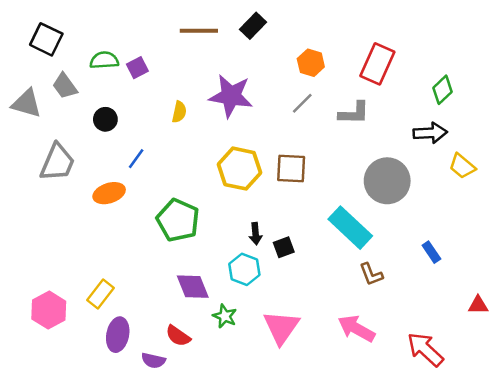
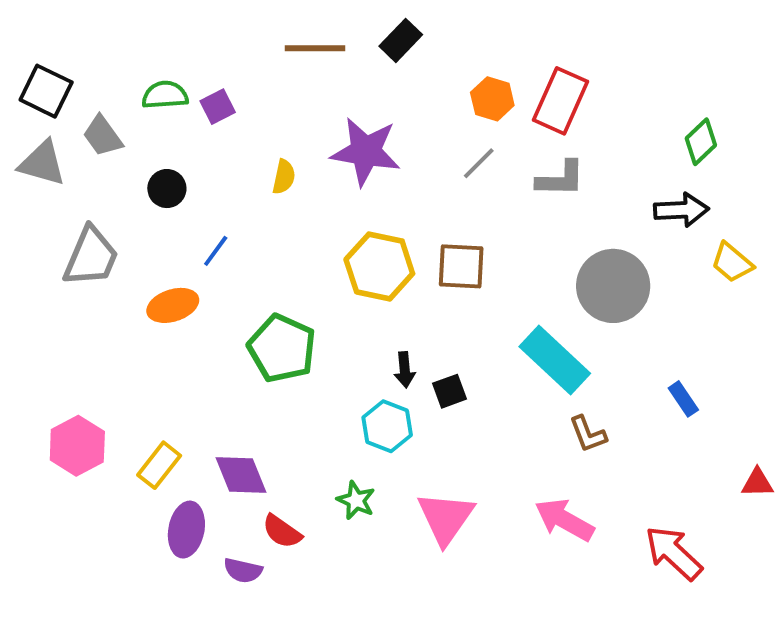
black square: (46, 39) -> (46, 91), moved
red rectangle: (377, 64) -> (561, 101), moved
purple diamond: (193, 287) -> (241, 475), moved
pink hexagon: (49, 310) -> (77, 446), moved

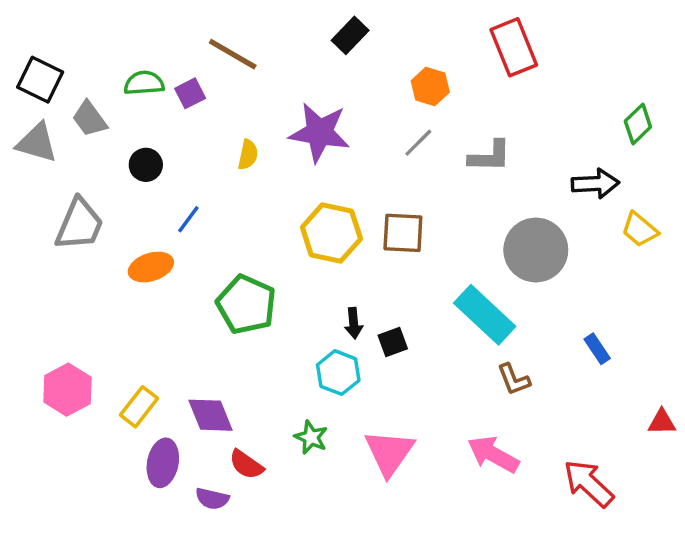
brown line: (315, 48) -> (233, 54), moved, turned 30
red rectangle: (561, 101) -> (514, 47), moved, turned -46
green diamond: (701, 142) -> (638, 124), moved

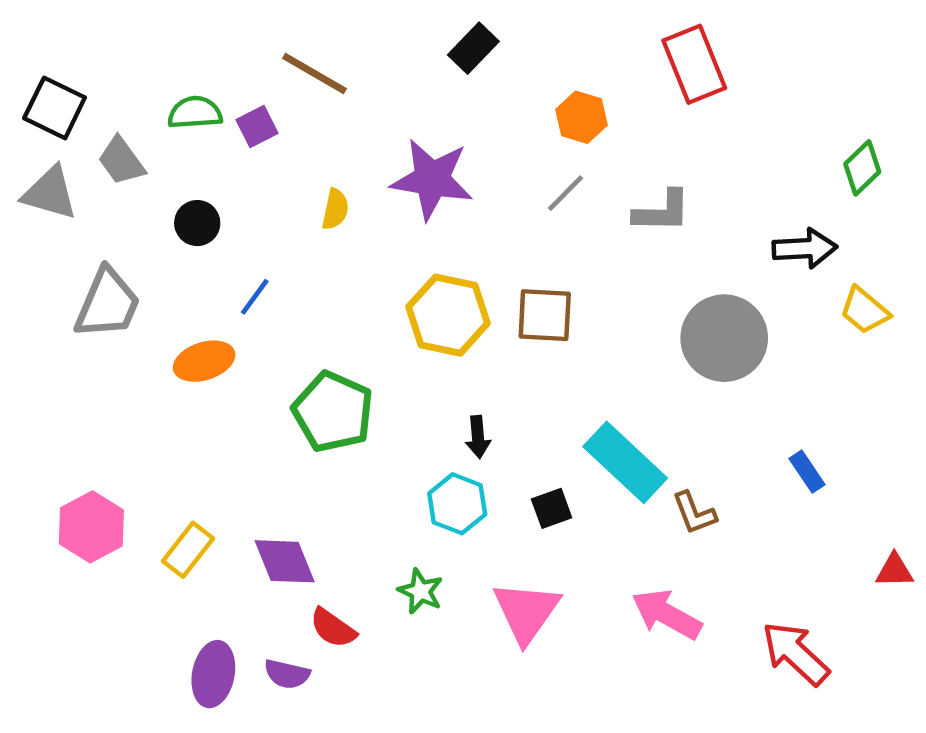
cyan rectangle: (485, 315) -> (625, 462), moved
black square: (393, 342) -> (552, 508), moved
purple ellipse: (163, 463) -> (213, 674), moved

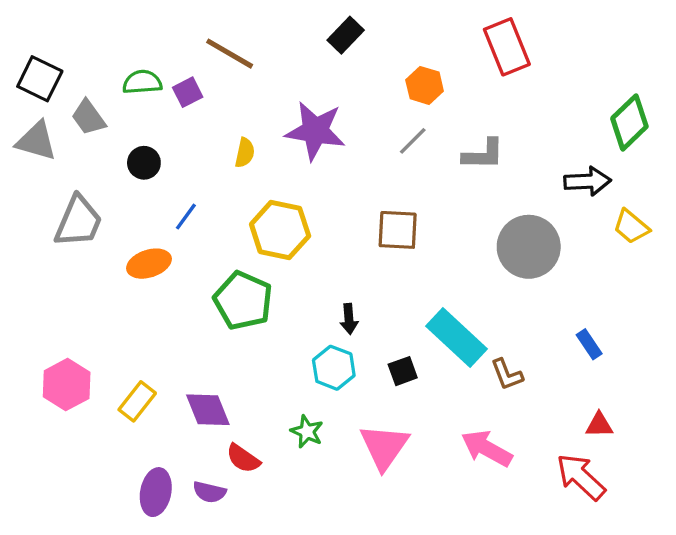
green diamond: (862, 168) -> (629, 122), size x1.4
yellow hexagon: (448, 315) -> (280, 230), moved
red triangle: (894, 571) -> (599, 425), moved

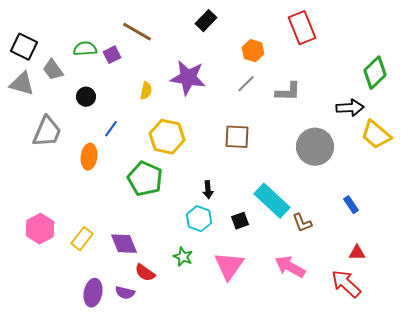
yellow trapezoid: (631, 227) -> (376, 135), size x1.4
orange ellipse: (149, 264) -> (89, 157), turned -65

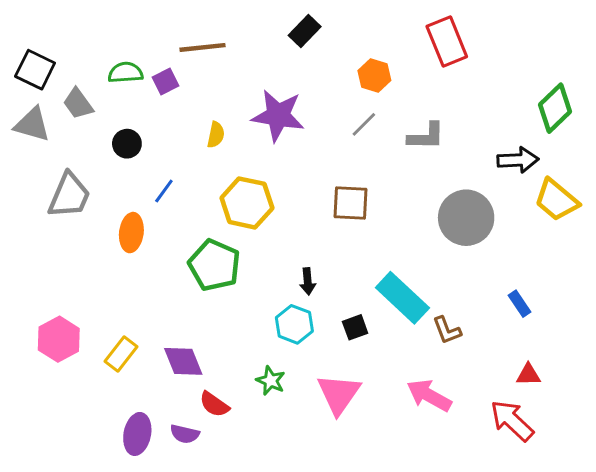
brown line: (137, 32) -> (202, 47), turned -36

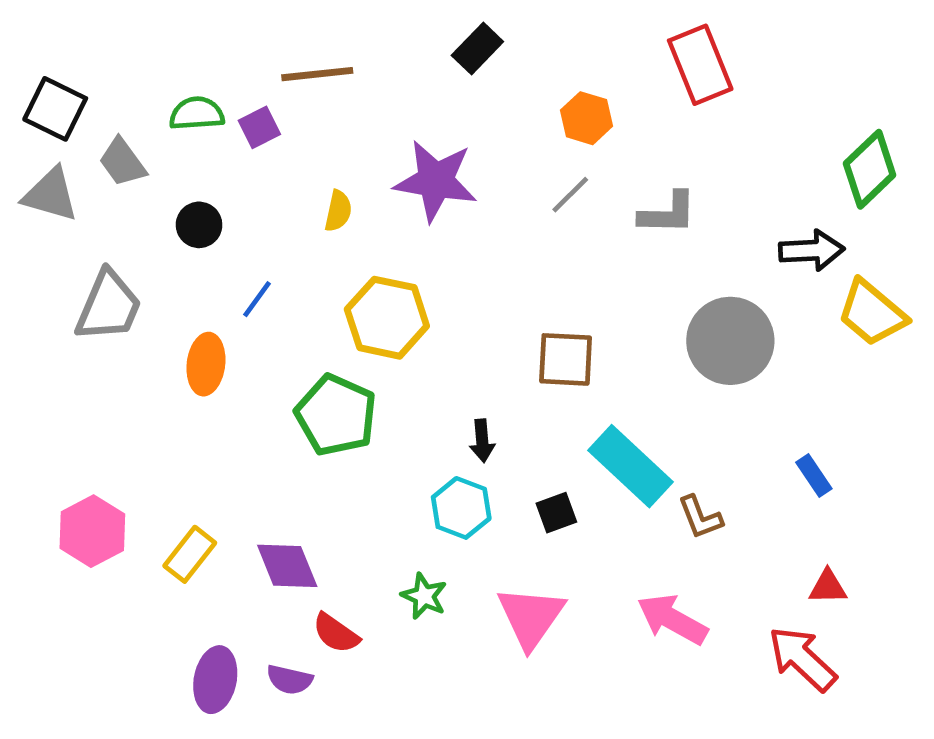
brown square: (351, 203) -> (566, 359), moved

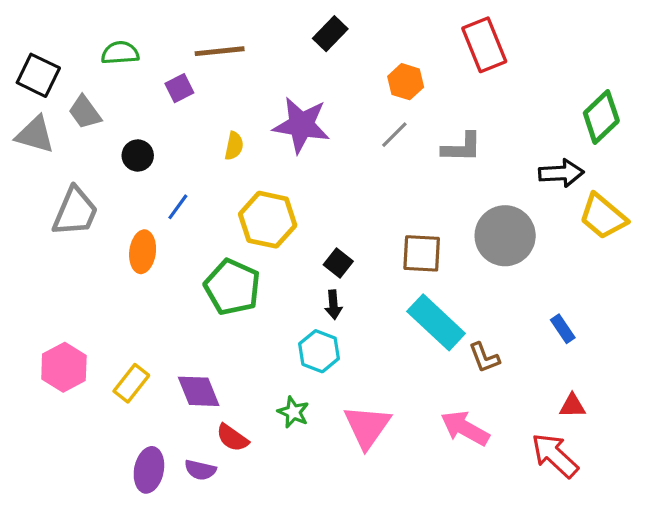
green semicircle: (197, 113) -> (120, 53), moved
brown square: (566, 359) -> (422, 253), moved
black square: (556, 513) -> (338, 263), moved, turned -32

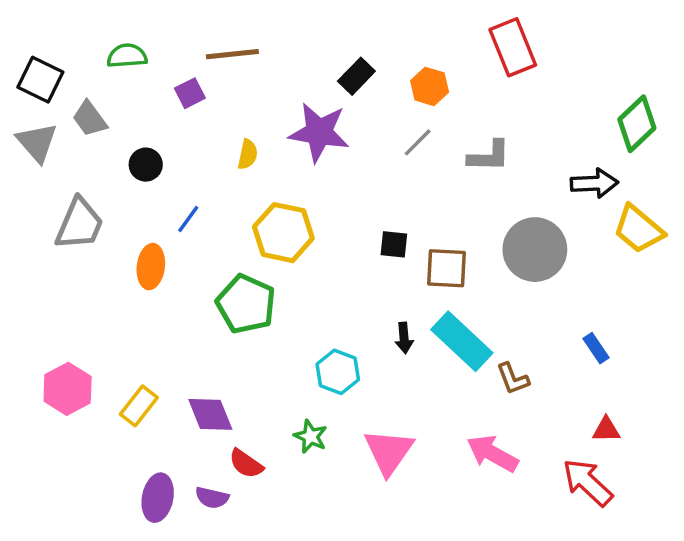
black rectangle: (330, 34) -> (356, 76), moved
gray triangle: (35, 135) -> (37, 142), turned 33
black square: (338, 263) -> (394, 244), moved, turned -32
black arrow: (333, 305) -> (404, 338), moved

